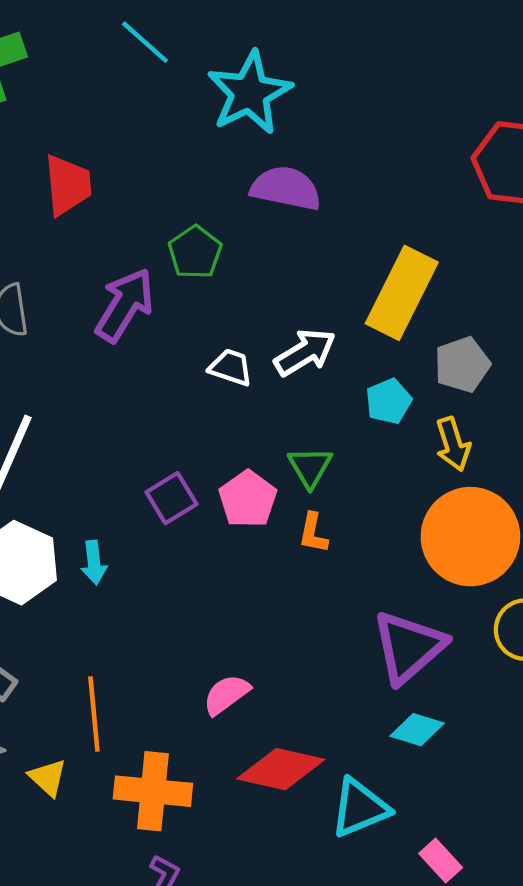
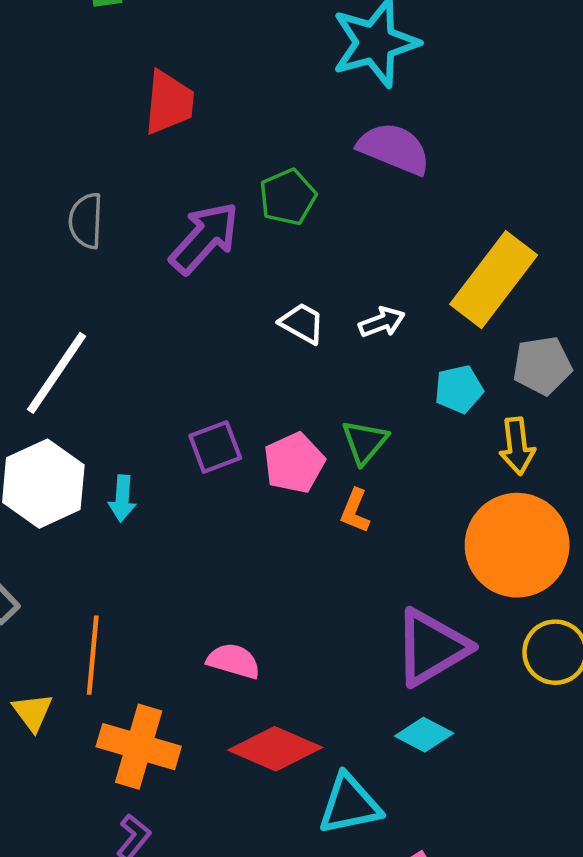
white arrow: (305, 352) -> (382, 322), size x0.7
pink semicircle: (226, 695) -> (234, 661), turned 42

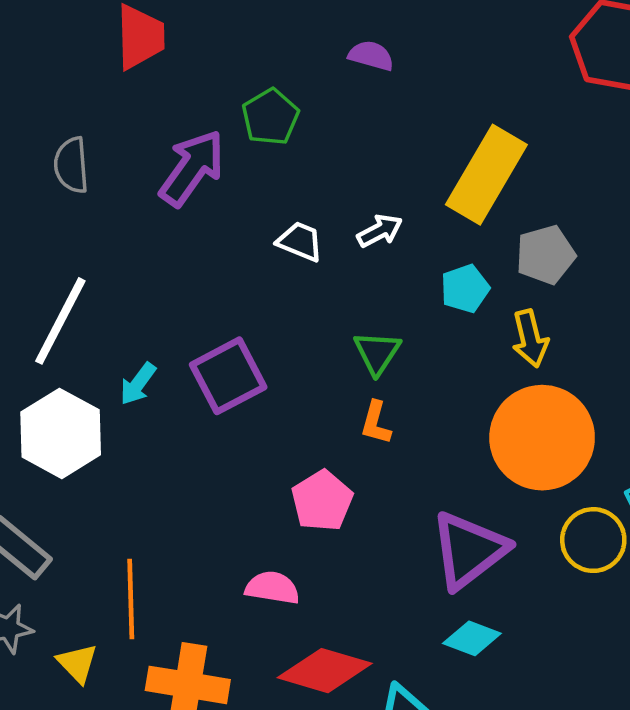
purple semicircle: (394, 149) -> (371, 56), size x0.6
purple square: (215, 447) -> (228, 376), size x1.4
pink pentagon: (294, 463) -> (322, 501), moved
cyan arrow: (122, 498) -> (138, 384), moved, turned 39

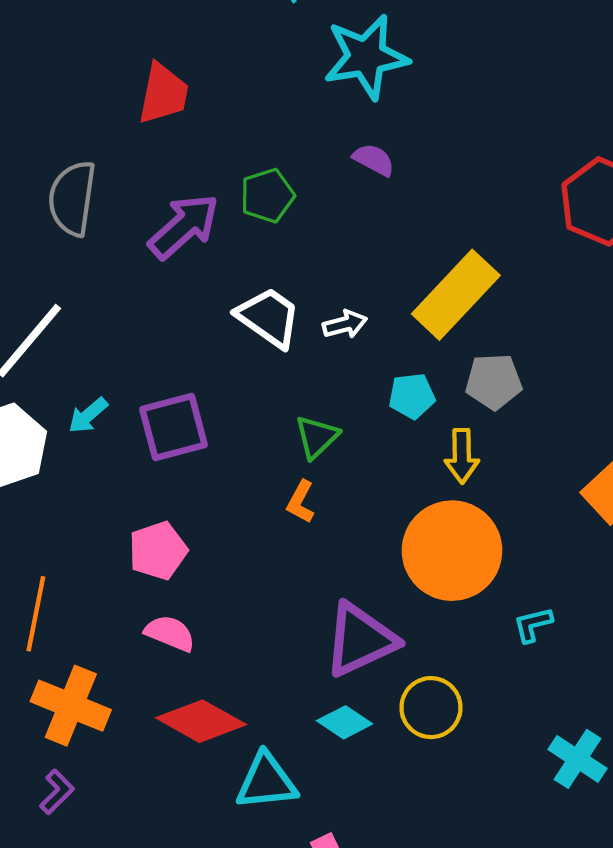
gray semicircle: (71, 165) -> (72, 198), size x1.4
white trapezoid: (300, 242) -> (269, 317), size x1.5
pink pentagon: (322, 501) -> (158, 551), moved
yellow circle: (593, 540) -> (431, 708), moved

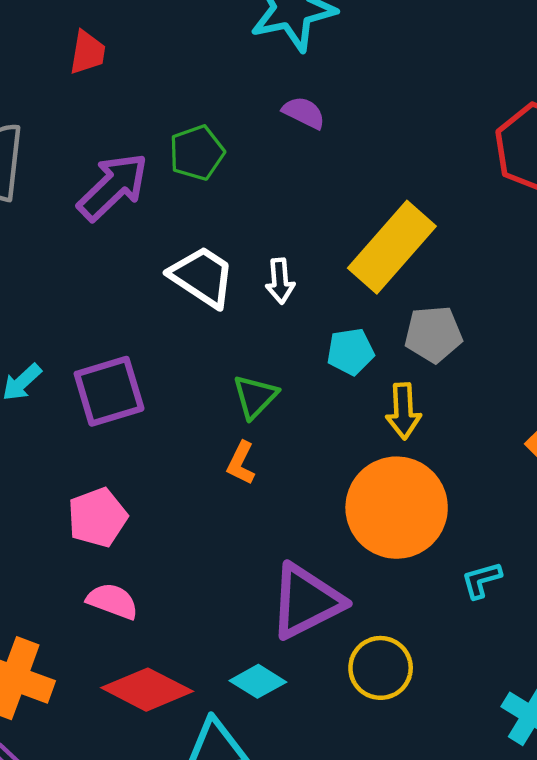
red trapezoid: (163, 94) -> (88, 52), size x0.7
white arrow: (345, 324) -> (280, 281), turned 102
cyan diamond: (345, 722) -> (258, 681), moved

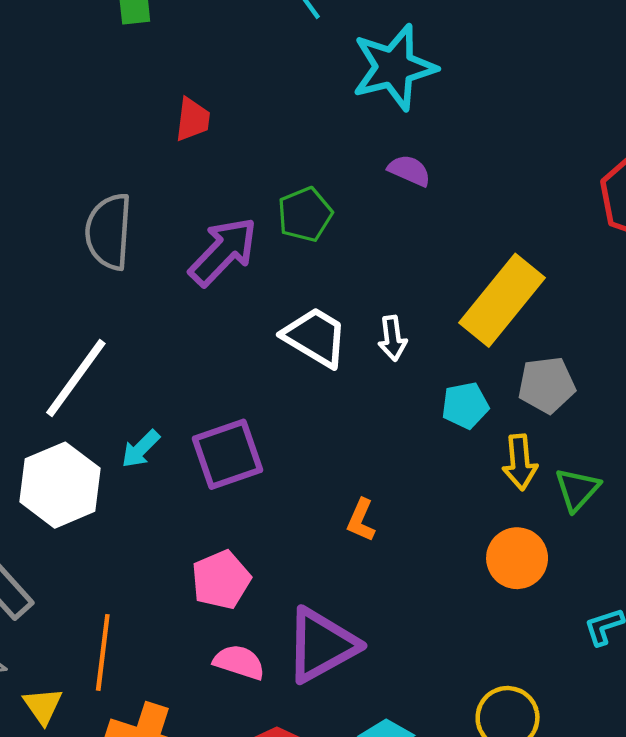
green triangle: (255, 397) -> (577, 489), moved
orange circle: (397, 508) -> (517, 558), size x0.6
purple triangle: (306, 601) -> (321, 645), moved

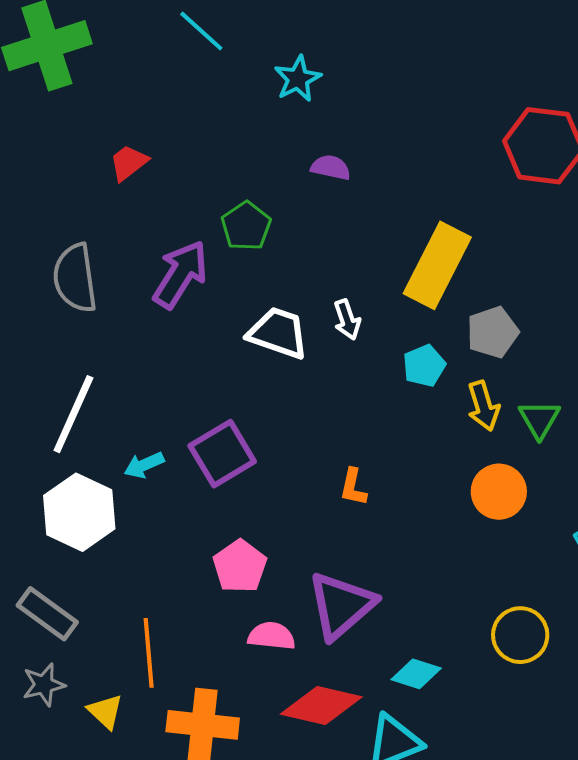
cyan star: (394, 67) -> (298, 79), size x0.6
red trapezoid: (193, 119) -> (129, 163), turned -123
cyan arrow: (141, 449) -> (144, 465), turned 33

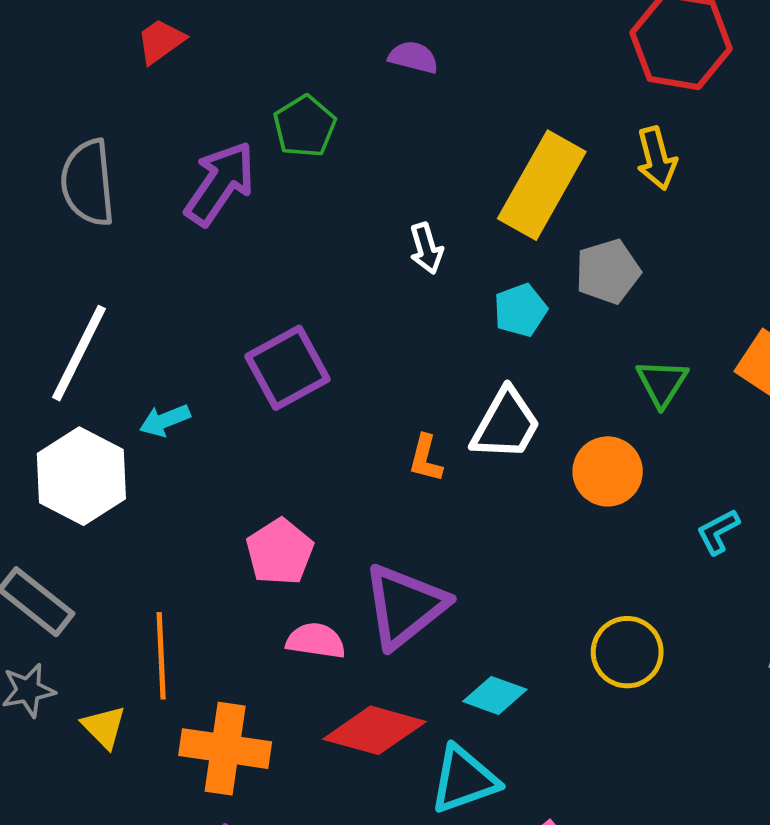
white trapezoid: (278, 333) -> (506, 424), moved, turned 98
yellow arrow: (483, 406) -> (657, 158), moved
purple square: (222, 454) -> (288, 368), moved

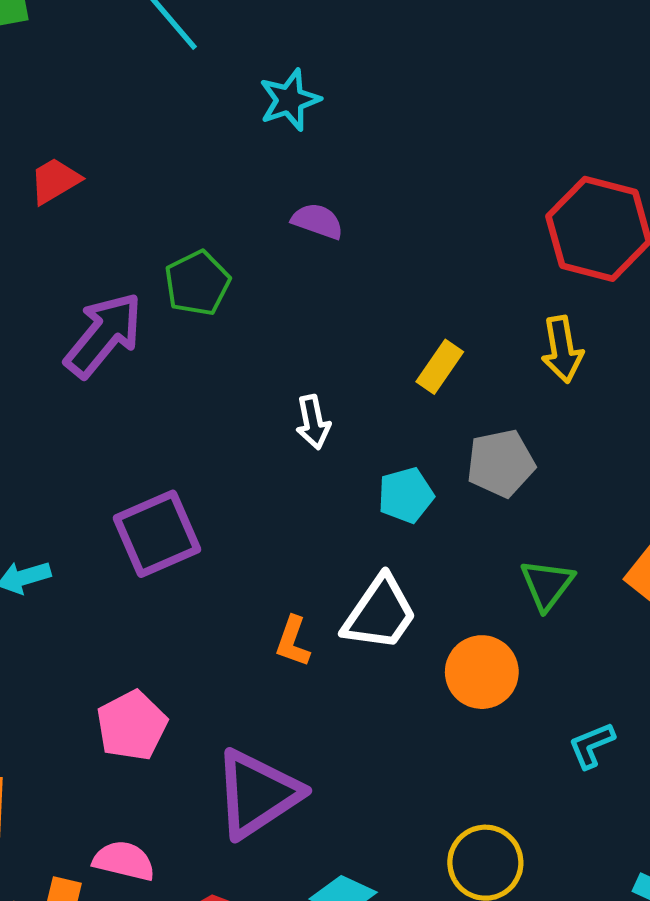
yellow rectangle: (542, 185) -> (440, 367), size x0.5
pink semicircle: (316, 641) -> (124, 861), moved

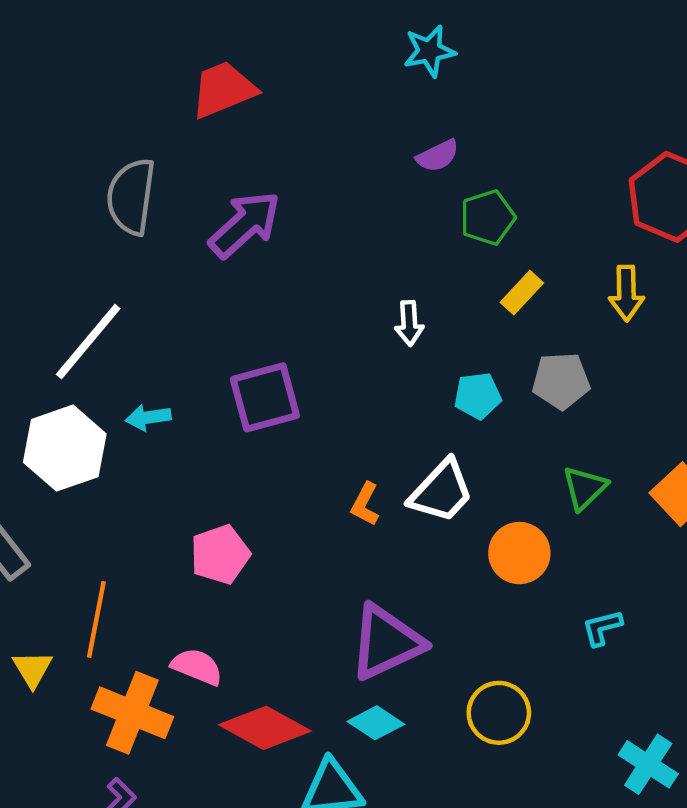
red trapezoid: (55, 181) -> (223, 90), size x1.5
purple semicircle: (317, 221) -> (438, 156), turned 126
green pentagon: (197, 283) -> (488, 218), moved
purple triangle: (257, 794) -> (386, 642), moved

